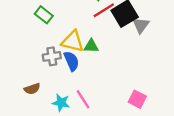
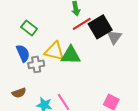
green triangle: (91, 46) -> (71, 55), size x1.5
blue semicircle: (71, 61) -> (23, 53), moved

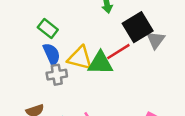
red line: (82, 24) -> (118, 52), moved
blue semicircle: (23, 53) -> (52, 54), moved

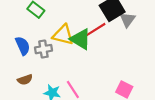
blue semicircle: (52, 54) -> (23, 46), moved
green triangle: (100, 63) -> (81, 39), turned 30

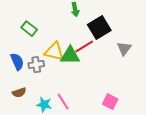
gray triangle: (128, 20) -> (124, 49), moved
green triangle: (81, 39) -> (70, 56), turned -30

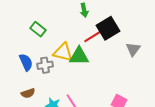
red line: (84, 47) -> (93, 36), moved

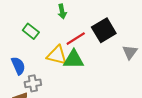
green arrow: (84, 10) -> (62, 11), moved
red line: (93, 36) -> (76, 39), moved
gray cross: (45, 65) -> (33, 83), moved

